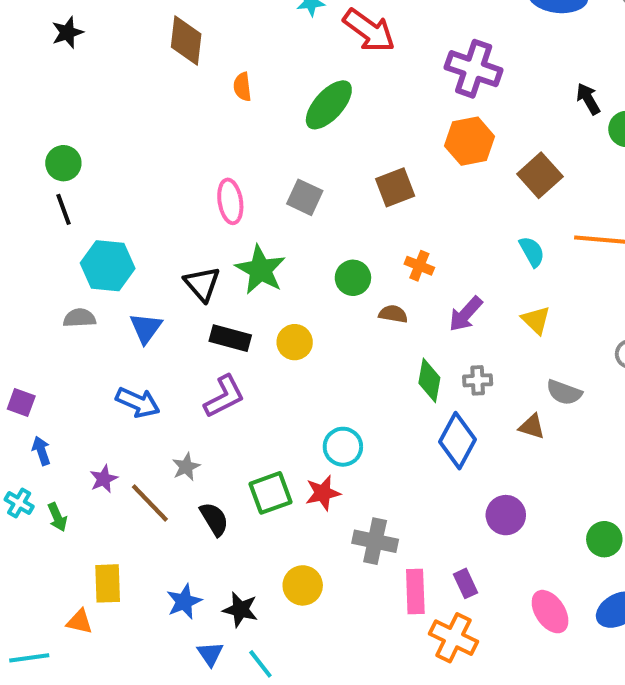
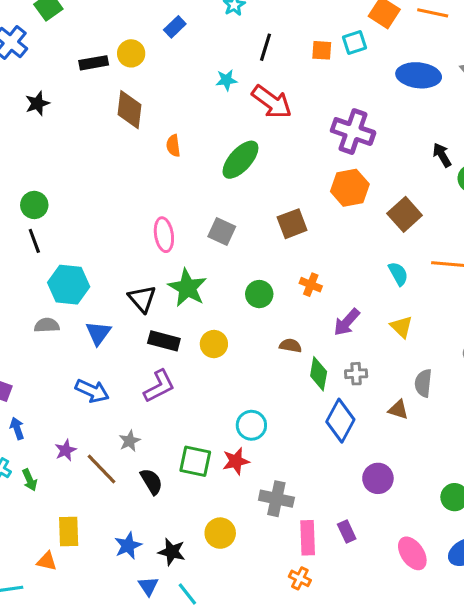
brown semicircle: (393, 314) -> (290, 346), moved
gray semicircle: (564, 392) -> (423, 383), turned 76
green square: (271, 493) -> (195, 461), turned 32
orange cross: (453, 638) -> (300, 578), moved, size x0.6

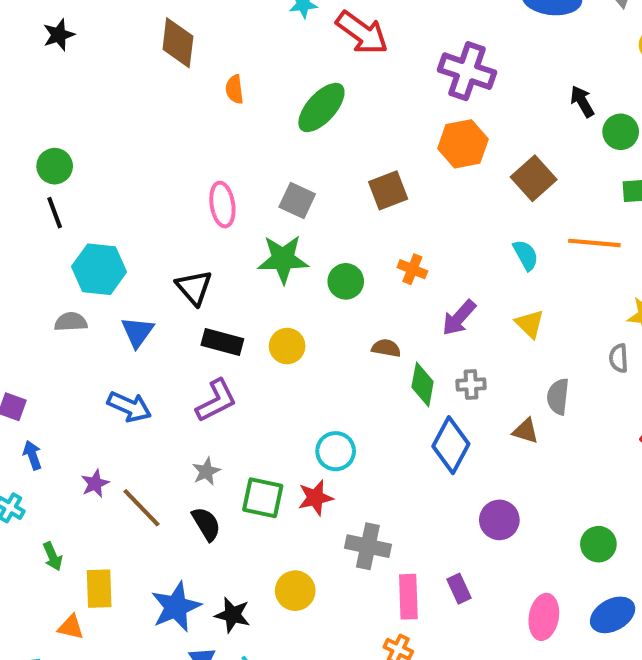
green star: (187, 288) -> (283, 259), moved, turned -30
gray star: (130, 441) -> (206, 471), moved
green arrow: (30, 480) -> (53, 556), moved
blue star: (128, 546) -> (176, 607), size x1.4
pink ellipse: (412, 553) -> (544, 617), turned 44

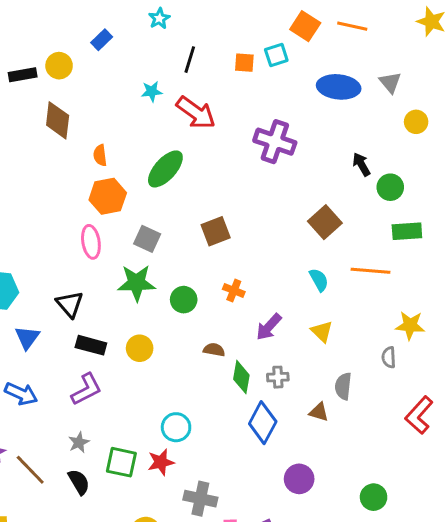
orange hexagon: (463, 144) -> (108, 196), moved

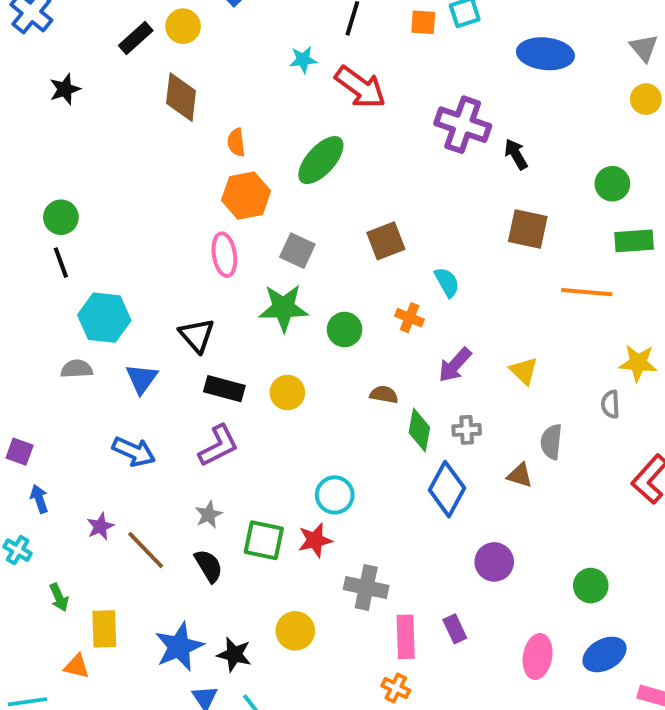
black rectangle: (23, 75) -> (136, 38), turned -32
gray triangle: (390, 82) -> (644, 48), moved
black arrow: (361, 164) -> (516, 154), moved
brown square: (325, 222) -> (528, 229), turned -36
cyan semicircle: (319, 280) -> (447, 282), moved

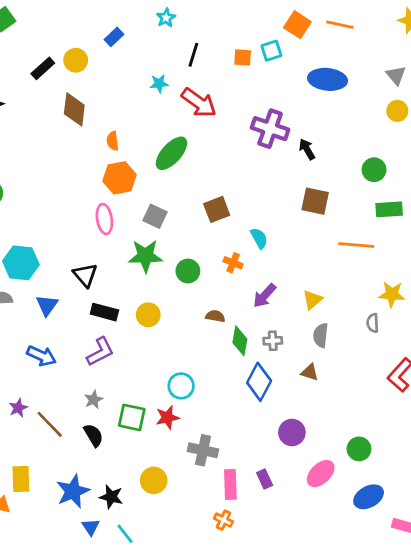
yellow triangle: (524, 371) -> (312, 300), turned 35
gray semicircle: (551, 442) -> (321, 335), moved
pink ellipse: (538, 656) -> (321, 474), moved, turned 36

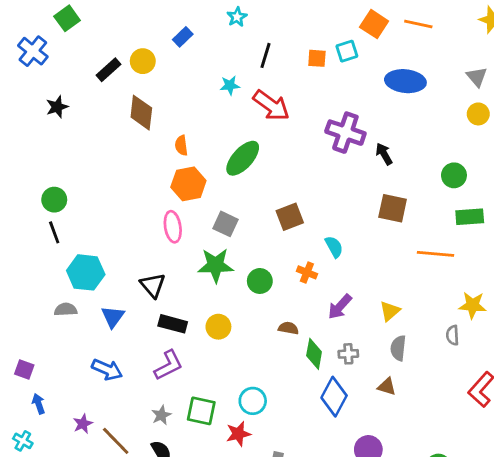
green square: (132, 417) -> (201, 411), moved

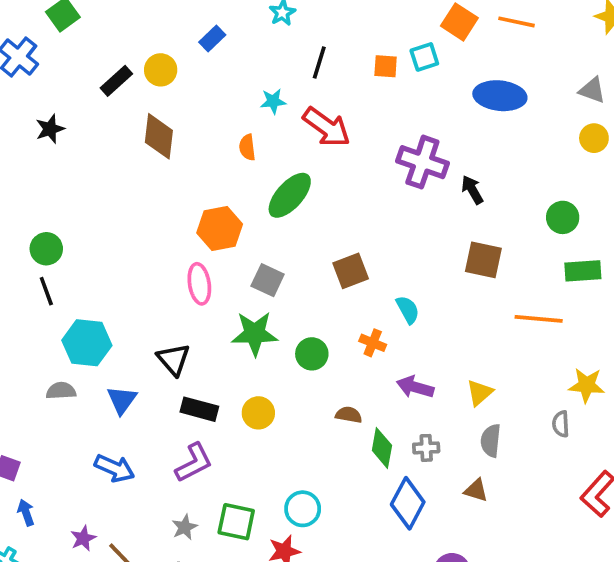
gray triangle: (477, 77) -> (592, 90), turned -30
orange semicircle: (181, 145) -> (247, 147), moved
purple arrow: (340, 307) -> (415, 387), turned 64

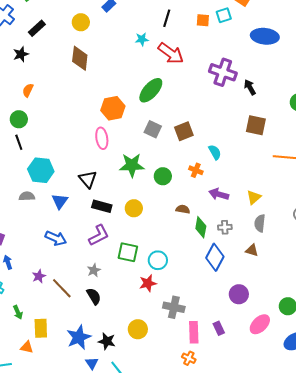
black rectangle: (116, 81) -> (37, 28), moved
orange semicircle: (247, 147) -> (28, 90), moved, turned 32
gray square: (268, 280) -> (153, 129), moved
green square: (236, 522) -> (128, 252), moved

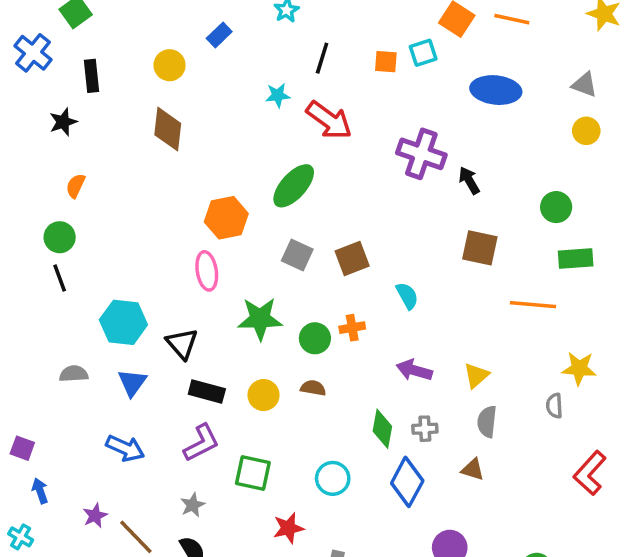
black rectangle: (37, 28) -> (92, 76), turned -54
cyan hexagon: (41, 170) -> (123, 322), moved
orange cross: (196, 170) -> (352, 328), moved, turned -32
brown semicircle: (183, 209) -> (313, 388), moved
cyan circle: (158, 260) -> (333, 478), moved

